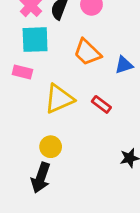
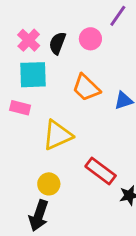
red rectangle: (101, 104) -> (101, 171), moved, size x1.5

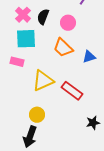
pink circle: (90, 39) -> (68, 23), moved
red rectangle: (101, 171) -> (72, 91), moved

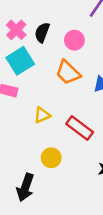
cyan square: (26, 39) -> (20, 61), turned -30
yellow triangle: (43, 81) -> (42, 115), size x0.6
yellow circle: (37, 115) -> (51, 158), moved

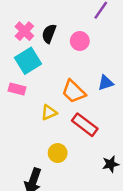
orange trapezoid: (68, 72) -> (74, 91), moved

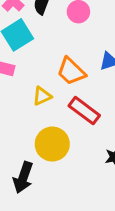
yellow circle: (58, 153) -> (52, 144), size x1.5

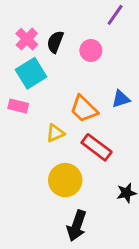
black arrow: (23, 177) -> (77, 226), moved

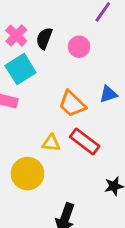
yellow triangle: (55, 133) -> (51, 143), moved, turned 30
yellow circle: (65, 180) -> (27, 174), moved

